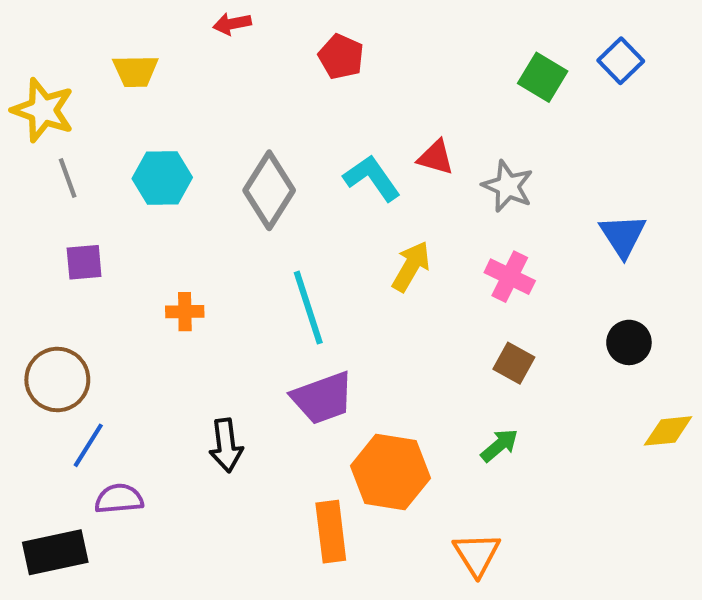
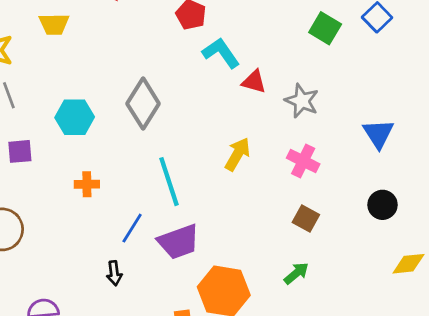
cyan hexagon: (162, 178) -> (75, 117), moved
cyan L-shape: (372, 178) -> (221, 53), moved
blue line: (88, 445) -> (132, 228), moved
black arrow: (226, 445) -> (114, 273), size x0.7

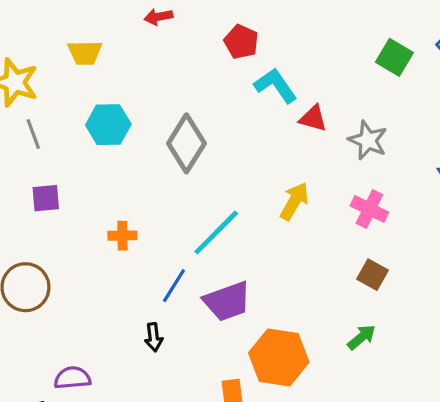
cyan hexagon: (75, 117) -> (108, 125), moved
cyan line: (169, 182) -> (216, 232), turned 63

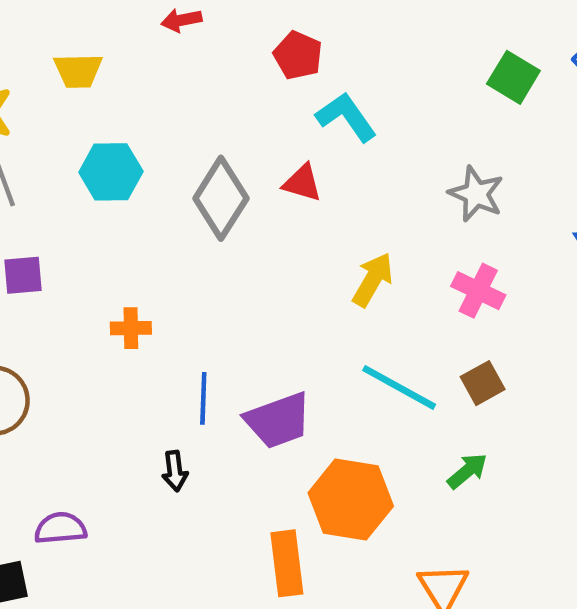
red triangle: (313, 118) -> (302, 183), moved
cyan line: (216, 232) -> (399, 387), moved, turned 74
brown square: (373, 275) -> (483, 383), turned 32
blue line: (174, 286) -> (203, 398), turned -30

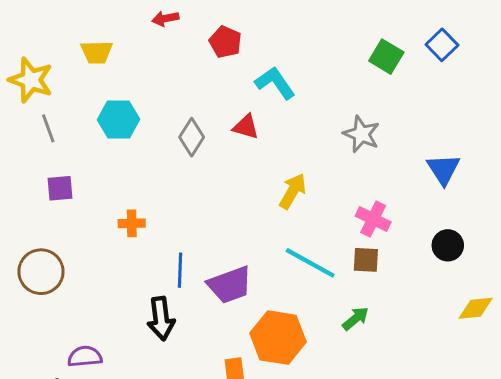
red pentagon: (298, 55) -> (225, 42), moved
gray diamond: (221, 198) -> (192, 137), size x0.7
pink cross: (478, 291) -> (373, 219), moved
brown square: (483, 383) -> (366, 260), turned 32
black arrow: (175, 471) -> (161, 318), size x1.6

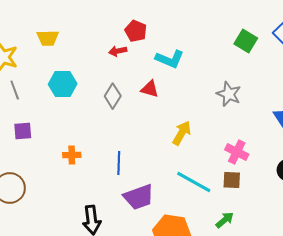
red arrow: (165, 19) -> (118, 51), moved
cyan L-shape: (275, 83) -> (170, 59), turned 148
blue line: (180, 270) -> (119, 163), moved

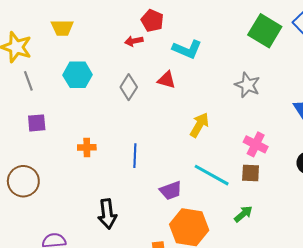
green square: (246, 41) -> (265, 31), size x1.4
purple trapezoid: (139, 197) -> (171, 190), moved, size x0.7

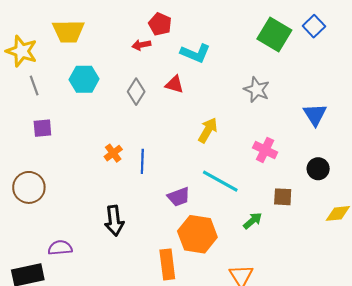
yellow trapezoid: (62, 28) -> (68, 31), size x1.4
orange cross: (87, 147) -> (113, 153), moved, turned -36
brown square: (251, 173) -> (283, 197), moved

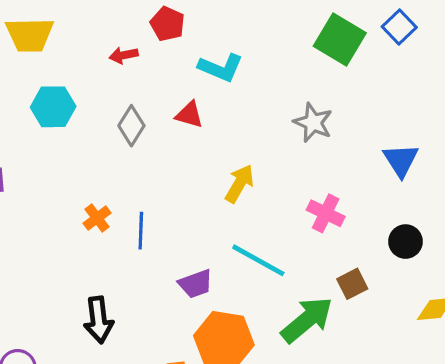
red arrow: (141, 45) -> (124, 55), moved
brown square: (283, 197) -> (352, 284), turned -30
green arrow: (253, 221) -> (307, 320), size x1.8

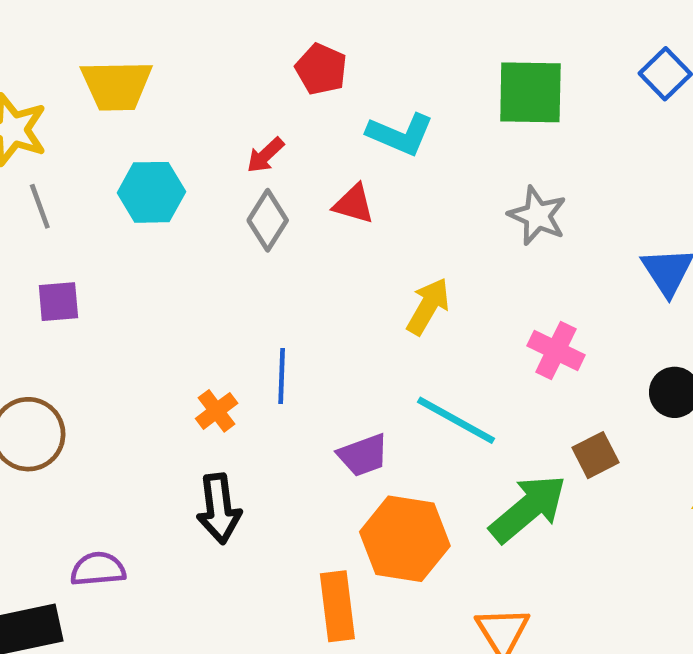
green square: (340, 40) -> (530, 92), moved, turned -30
red arrow: (124, 55) -> (265, 155), moved, turned -32
orange cross: (97, 218) -> (217, 411), moved

